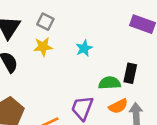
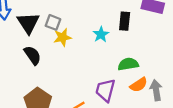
gray square: (45, 22) -> (53, 22), moved
black rectangle: (130, 73) -> (125, 21), moved

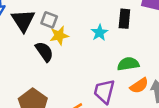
black semicircle: (32, 55) -> (44, 52), moved

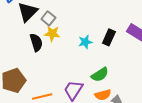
green semicircle: (128, 64) -> (100, 75), turned 138

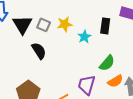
yellow star: (52, 34) -> (65, 24), moved

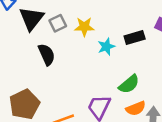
gray square: (44, 25) -> (58, 23), turned 32
black rectangle: (105, 26) -> (135, 37), turned 56

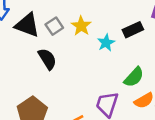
black triangle: (31, 19) -> (27, 25), turned -40
yellow star: (84, 27) -> (81, 26), turned -30

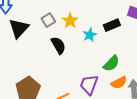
black triangle: (27, 25) -> (19, 28), moved, turned 50
black semicircle: (47, 59) -> (58, 45), moved

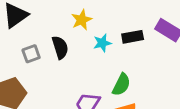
gray square: (48, 20) -> (31, 54), moved
green semicircle: (111, 63) -> (121, 85), turned -30

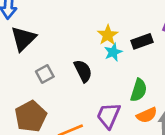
yellow star: (82, 20) -> (108, 35), moved
black semicircle: (60, 47) -> (83, 71), moved

